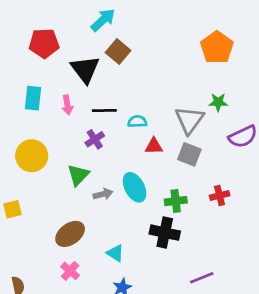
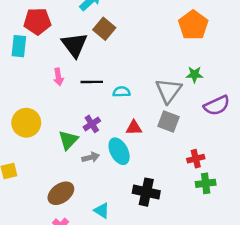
cyan rectangle: (33, 98) -> (19, 46), moved
purple cross: (95, 139) -> (92, 124), moved
red triangle: (154, 146) -> (134, 128), moved
green cross: (176, 201) -> (206, 183), moved

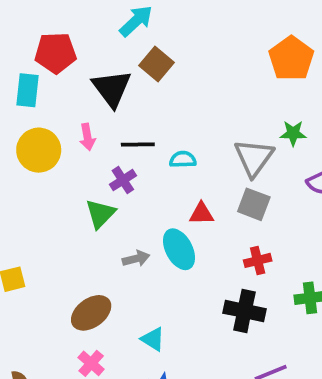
yellow circle: (26, 123) -> (39, 150), moved
purple cross: (92, 124) -> (123, 180), moved
green triangle: (68, 140) -> (100, 214), moved
red cross: (196, 159) -> (258, 260), moved
black cross: (146, 192) -> (244, 311), moved

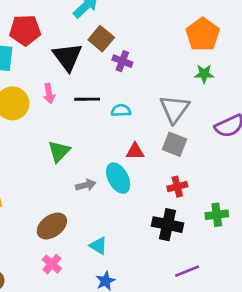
green star: (293, 133) -> (204, 74), moved
purple cross: (123, 180) -> (122, 61), moved, turned -36

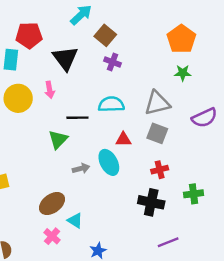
brown square: (101, 39) -> (105, 35), moved
black line: (87, 99) -> (77, 118), moved
gray triangle: (175, 109) -> (157, 103), turned 40
cyan semicircle: (121, 110) -> (111, 104), size x1.5
cyan triangle: (98, 246) -> (75, 220), moved

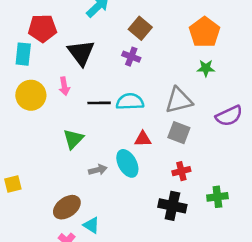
brown square: (105, 35) -> (140, 28), moved
black line: (77, 118) -> (99, 103), moved

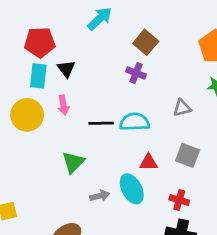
black triangle: (81, 53) -> (66, 69), moved, size x0.6
cyan rectangle: (23, 54) -> (38, 76), moved
gray triangle: (179, 100) -> (182, 108), moved, size x0.6
red cross: (181, 171) -> (179, 200), moved, turned 30

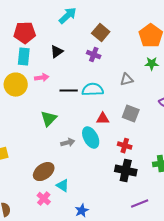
black triangle: (66, 69) -> (57, 52), moved, turned 32
pink arrow: (63, 105) -> (42, 78), turned -88

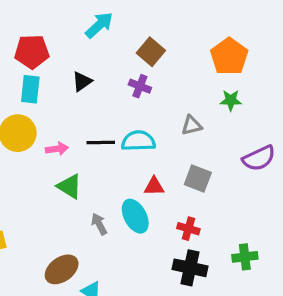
pink arrow: (42, 78) -> (57, 149), moved
green triangle: (49, 119) -> (69, 186), turned -42
gray arrow: (68, 143) -> (99, 224), turned -104

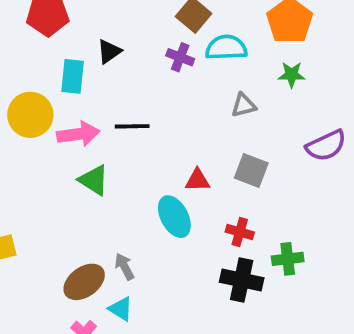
cyan rectangle: (30, 89) -> (73, 76), moved
cyan semicircle: (138, 141) -> (226, 48), moved
pink arrow: (57, 149) -> (78, 134), size x1.5
gray arrow: (99, 224) -> (124, 267), moved
green cross: (245, 257) -> (288, 259), moved

